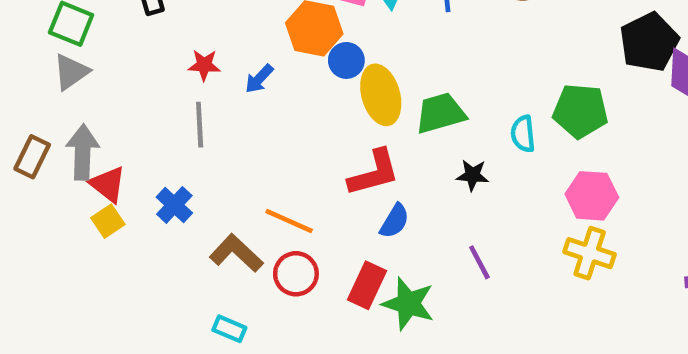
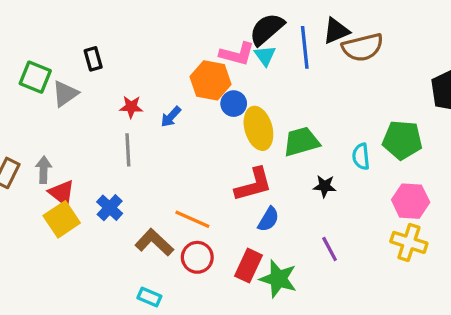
gray triangle: (71, 72) -> (65, 94), moved
gray arrow: (83, 152) -> (44, 170), size x0.7
yellow square: (108, 221) -> (62, 219), size x1.5

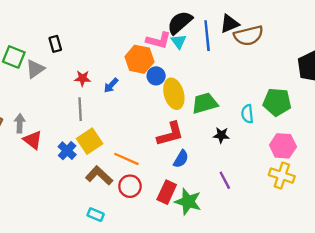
yellow square: (62, 219) -> (90, 141), moved

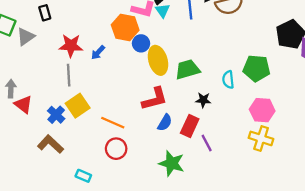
red star: (83, 78) -> (71, 46), size x1.5
brown L-shape: (99, 176) -> (50, 144), moved
red rectangle: (167, 192) -> (190, 126), moved

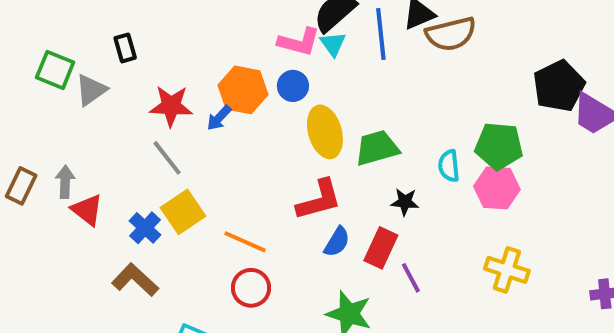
orange hexagon: (125, 28) -> (243, 90), moved
blue circle: (141, 43) -> (293, 86), moved
gray line: (69, 75) -> (167, 158), turned -35
pink hexagon: (262, 110) -> (497, 188), moved

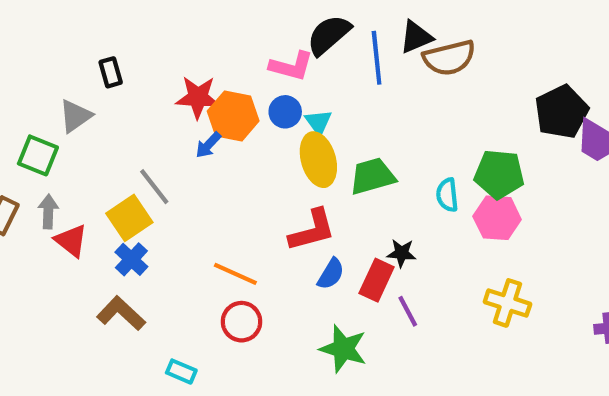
cyan triangle: (333, 44) -> (318, 122), moved
green square: (55, 70) -> (38, 155), moved
red star: (171, 106) -> (198, 97), moved
black star: (405, 202) -> (402, 253), moved
yellow square: (183, 212) -> (129, 218), moved

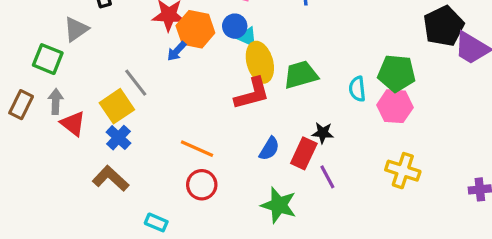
cyan triangle: (318, 122) -> (247, 37), moved, turned -30
red L-shape: (312, 230) -> (252, 94), moved

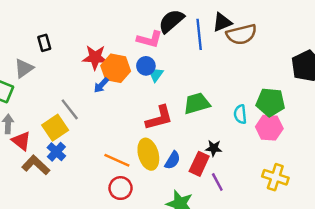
cyan triangle: (247, 37) -> (156, 74), turned 42
yellow ellipse: (260, 62) -> (148, 154), moved
brown L-shape: (111, 178) -> (36, 165), moved

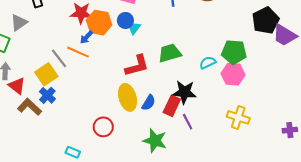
cyan semicircle: (240, 114) -> (208, 63), turned 70
black star: (214, 148) -> (184, 92), size x1.6
orange line: (117, 160) -> (78, 52), moved

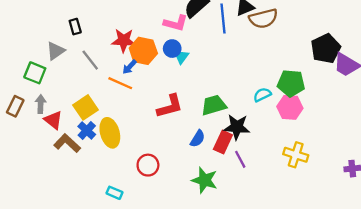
green trapezoid: (170, 53) -> (214, 105), moved
gray line: (59, 58) -> (90, 60), moved
red L-shape: (137, 66) -> (170, 106), moved
yellow ellipse: (128, 97) -> (110, 133), moved

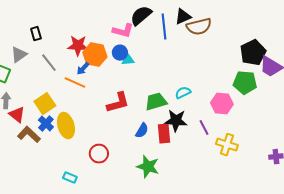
cyan triangle: (181, 57) -> (128, 60), turned 48
green pentagon: (291, 83) -> (245, 83), moved
cyan semicircle: (262, 95) -> (183, 93), moved
red rectangle: (223, 142) -> (164, 134), turned -30
purple line: (240, 159) -> (204, 128), moved

